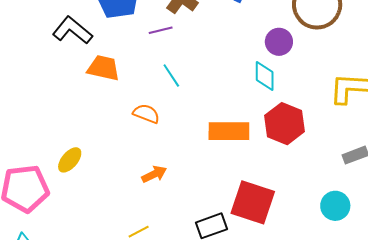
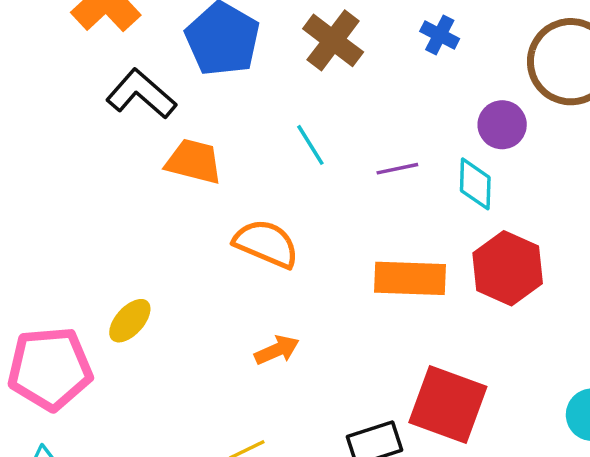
purple line: (161, 30) -> (397, 169), moved
cyan line: (171, 76) -> (310, 145), moved
orange semicircle: (146, 114) -> (266, 244), size x1.4

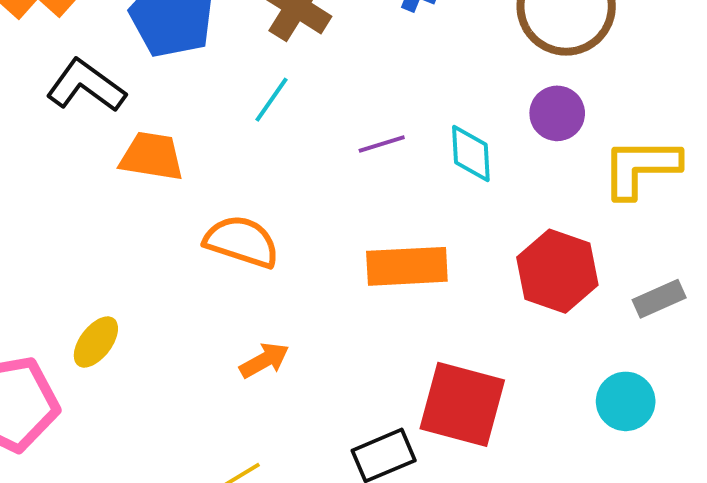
purple circle: (502, 125) -> (557, 113), moved
cyan line: (310, 145) -> (272, 100), moved, turned 72
red hexagon: (508, 268) -> (557, 271), moved

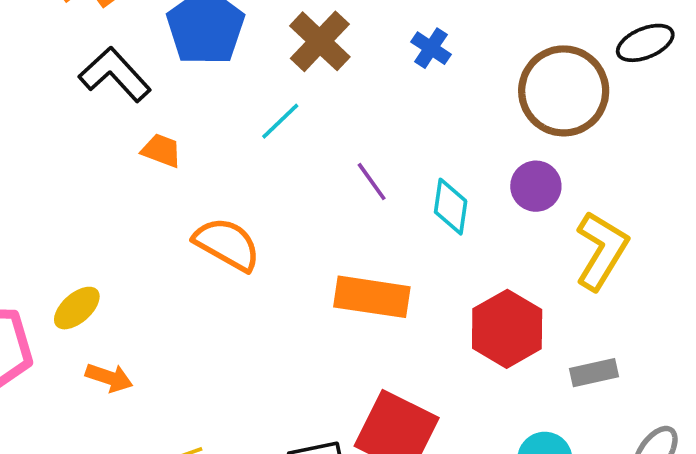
purple line: (382, 144) -> (372, 182), turned 60
orange trapezoid: (152, 156) -> (161, 150), size x0.7
yellow L-shape: (641, 168) -> (601, 251), turned 110
orange arrow: (264, 360) -> (109, 378), moved, turned 36

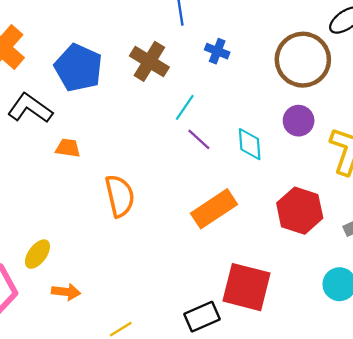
cyan line: (280, 121) -> (185, 107), moved
orange semicircle: (227, 244) -> (120, 196), turned 60
orange rectangle: (372, 297) -> (214, 209), turned -30

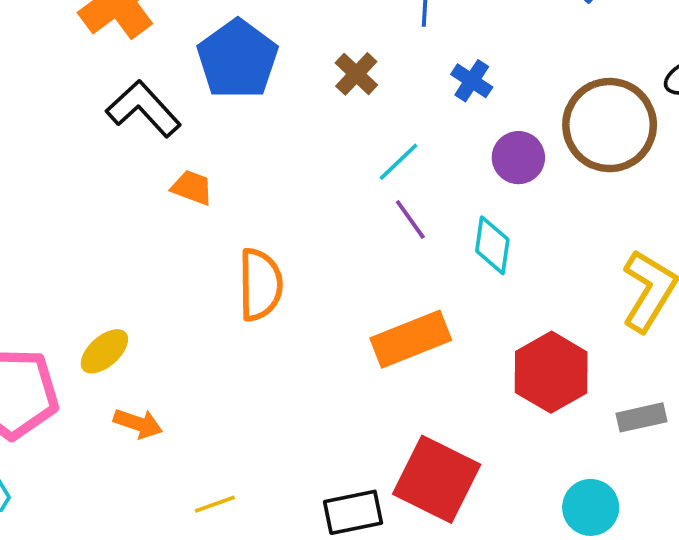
brown cross: (149, 61) -> (356, 74), size x0.7
purple circle: (299, 121) -> (518, 158), moved

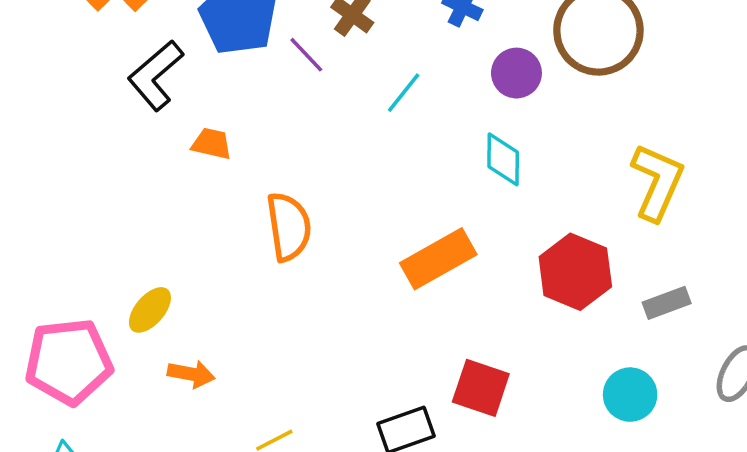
black L-shape: (143, 109) -> (155, 75), turned -80
purple line: (410, 220) -> (306, 55), moved
red square: (437, 479) -> (481, 388), size x0.7

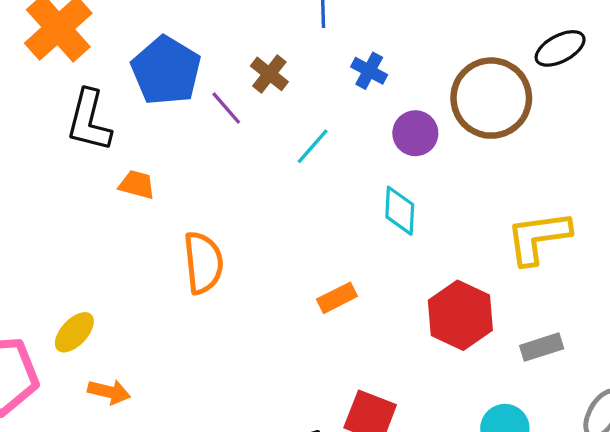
black L-shape: (155, 75) -> (89, 121), turned -38
yellow L-shape: (657, 182) -> (538, 237), turned -124
orange rectangle: (438, 259) -> (337, 298), size x0.6

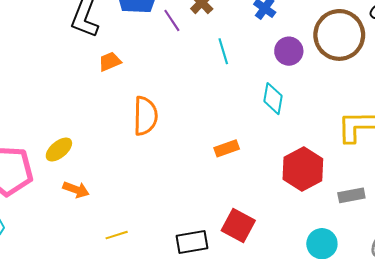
cyan line: (313, 146) -> (223, 51), turned -65
orange trapezoid: (137, 185) -> (110, 62), turned -45

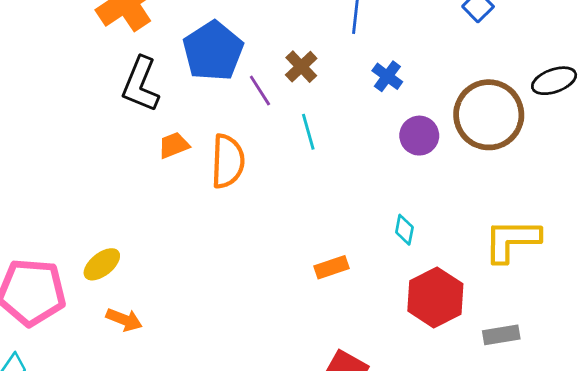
cyan line: (223, 51) -> (308, 132), moved
cyan diamond: (273, 99) -> (404, 230), moved, size x0.7
orange semicircle: (145, 116) -> (228, 161), moved

